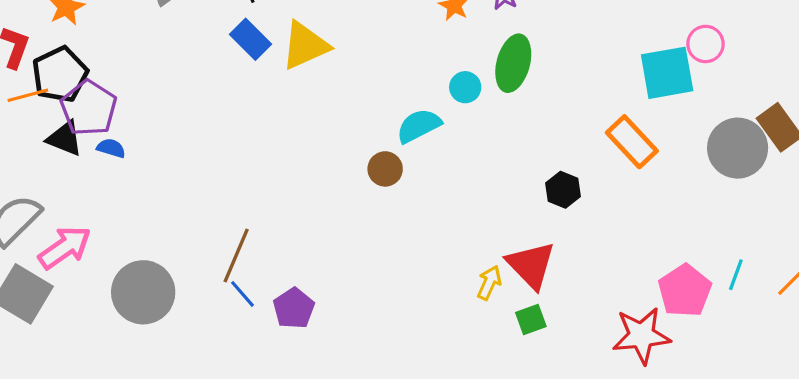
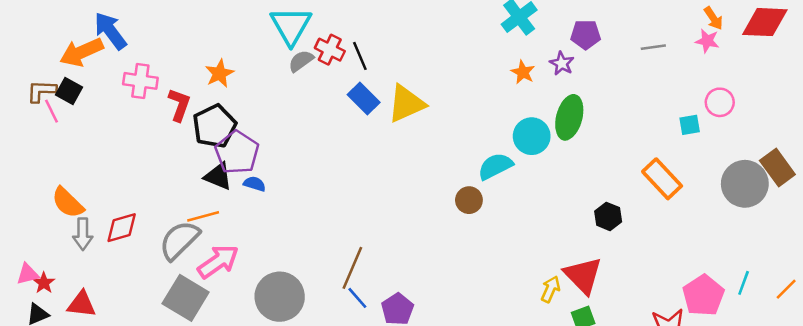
cyan square: (667, 73) -> (690, 125), size x0.5
cyan circle: (465, 87) -> (532, 136), size x1.5
orange line: (28, 95) -> (203, 216), moved

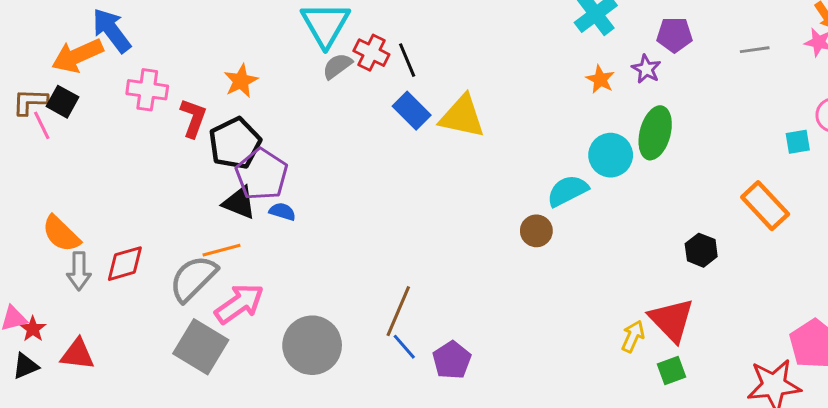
yellow triangle: (406, 104) -> (462, 117), turned 36

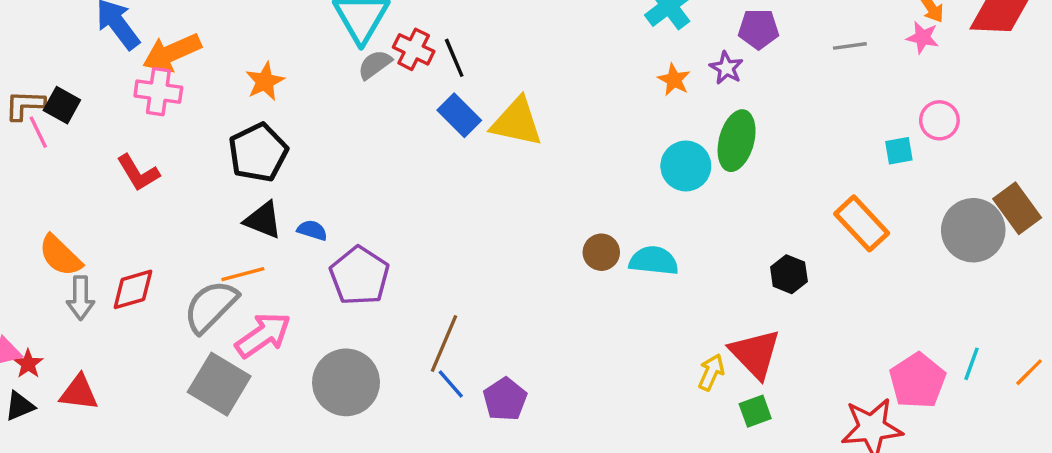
orange arrow: (77, 56) -> (172, 53), moved
red L-shape: (193, 118) -> (138, 173), moved, turned 129
purple pentagon: (262, 174) -> (360, 276), moved
cyan semicircle: (568, 191) -> (654, 261), moved, turned 33

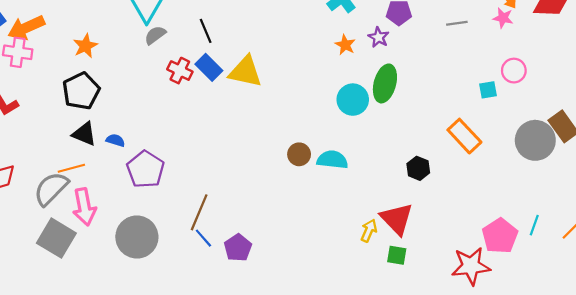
red cross: (414, 49) -> (180, 71), moved
pink arrow: (263, 335) -> (84, 207), turned 114
green square: (755, 411) -> (397, 255), turned 30

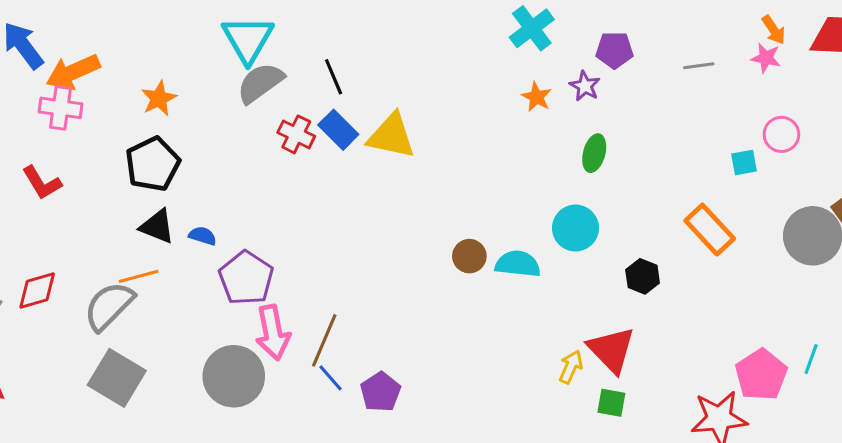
gray semicircle: (155, 35) -> (260, 83), size x1.5
green ellipse: (385, 83) -> (594, 153), size x0.7
cyan circle: (353, 100) -> (575, 228), moved
pink arrow: (84, 207) -> (273, 333), moved

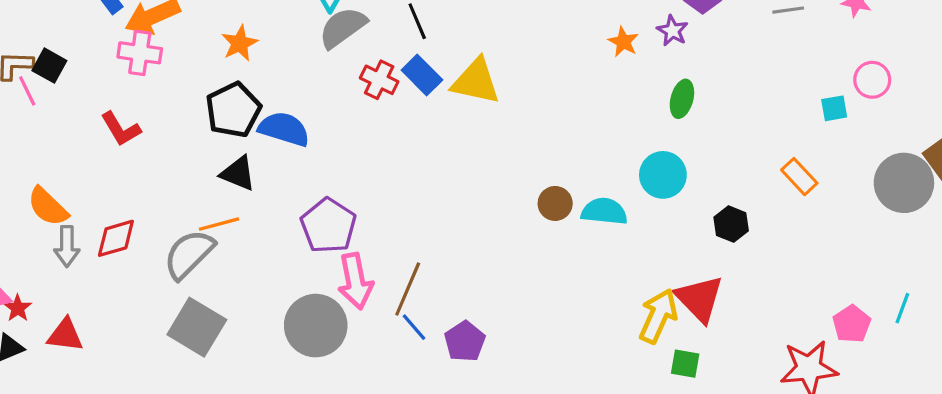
orange rectangle: (710, 230) -> (799, 177), size x0.7
blue semicircle: (203, 236) -> (284, 129), moved, size x1.8
yellow arrow: (571, 367) -> (658, 316), size x1.6
pink pentagon: (761, 375) -> (852, 324), size x0.7
green square: (611, 403) -> (685, 364), moved

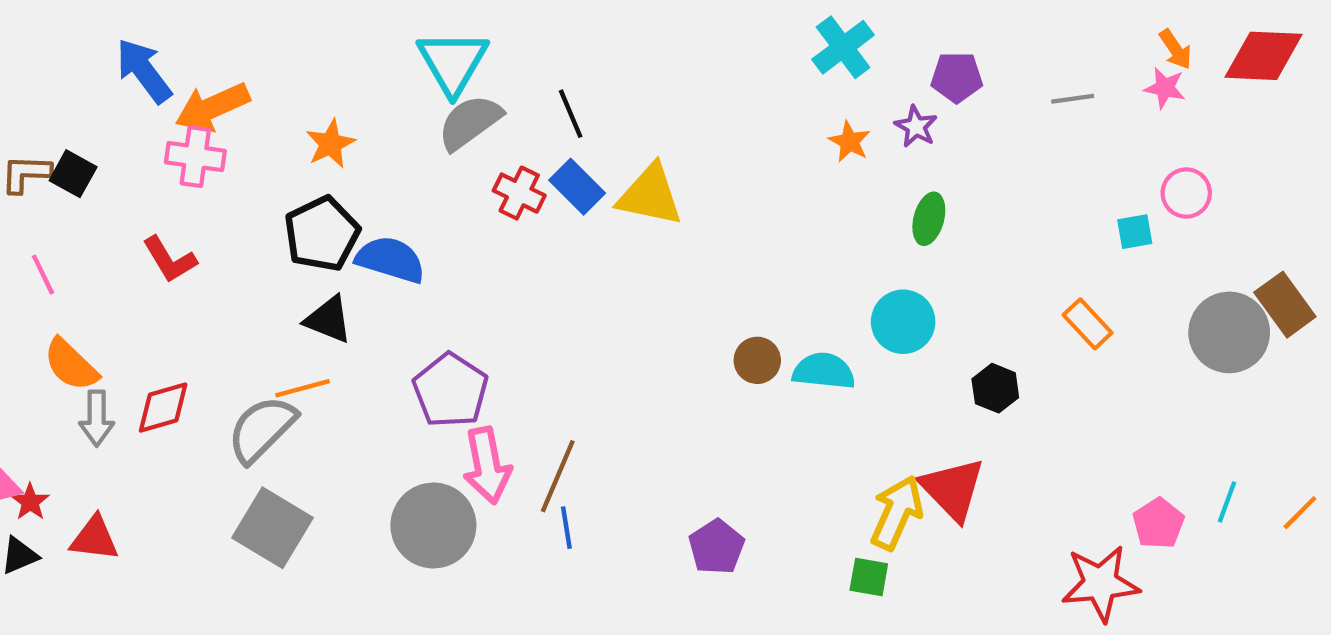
pink line: (27, 91) -> (43, 275), moved
blue line: (414, 327) -> (566, 528), turned 32
purple pentagon: (465, 341) -> (717, 547), moved
green square: (685, 364) -> (869, 577), moved

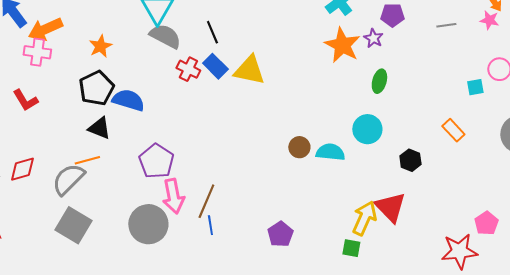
gray semicircle: (470, 122) -> (165, 36), turned 64
orange star: (849, 142) -> (342, 45), size x1.8

